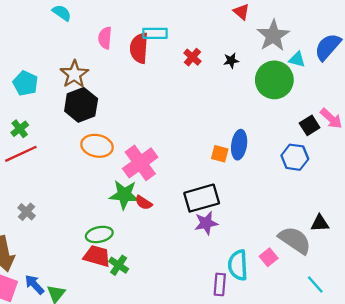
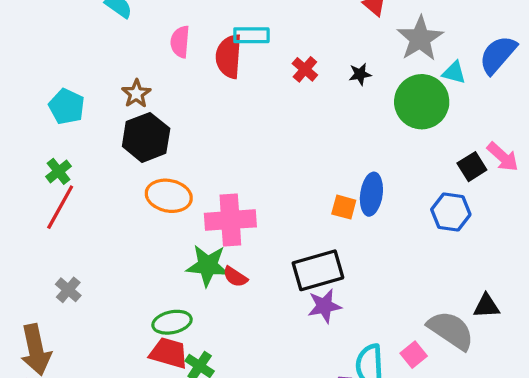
brown star: (74, 74) -> (136, 94), size x0.7
red line: (21, 154) -> (60, 207), turned -36
pink cross: (140, 163) -> (230, 220), turned 32

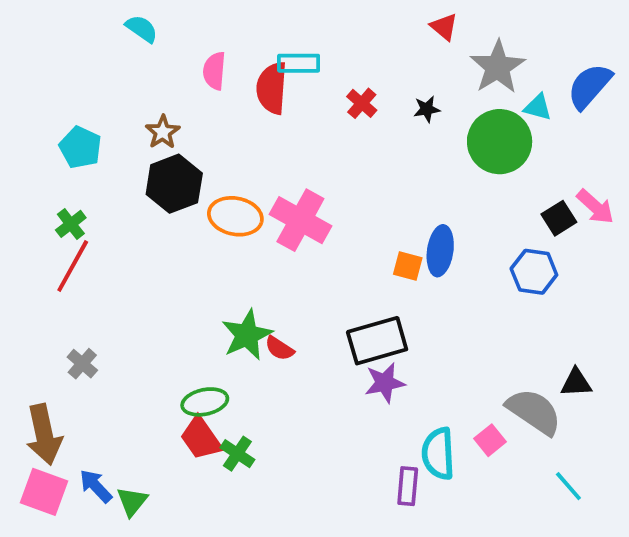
orange ellipse: (169, 196) -> (235, 216), moved
pink cross: (230, 220) -> (300, 220), moved, turned 33
green star: (208, 265) -> (247, 335), turned -30
red trapezoid: (169, 353) -> (201, 438), turned -141

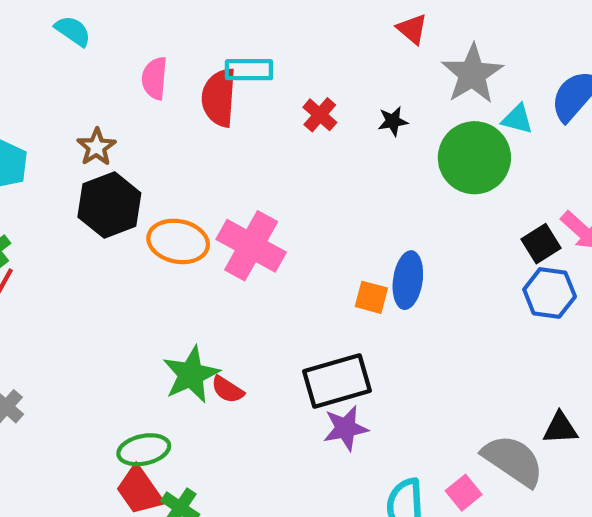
blue hexagon: (534, 272) -> (550, 293), moved

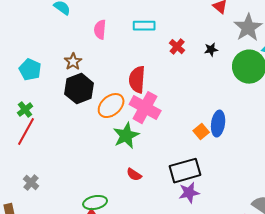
red semicircle: (219, 98) -> (137, 80), moved
orange ellipse: (178, 241) -> (111, 106), turned -52
orange square: (371, 297) -> (201, 132), turned 35
green star: (191, 375) -> (126, 136), moved

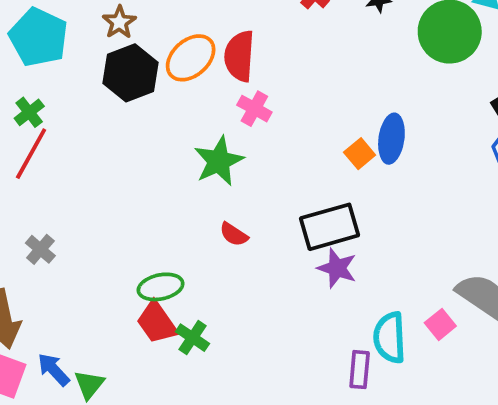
cyan pentagon: (30, 70) -> (39, 37), size x1.4
orange ellipse: (111, 106) -> (191, 58), moved
pink cross: (145, 108) -> (254, 109), size x0.6
purple star: (189, 193) -> (337, 268), turned 30

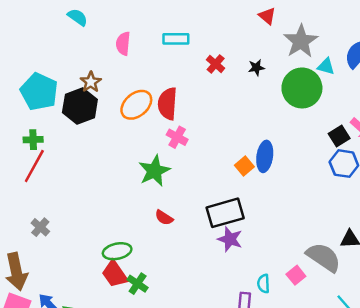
black hexagon: (131, 73) -> (80, 106), moved
green cross: (29, 112) -> (33, 140), turned 36
cyan semicircle: (390, 338) -> (264, 284), size x0.6

